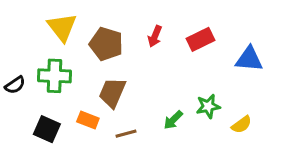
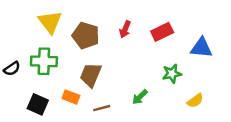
green star: (208, 106) -> (172, 74), moved

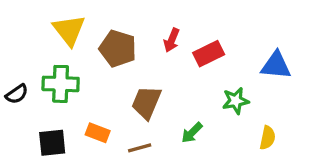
red rectangle: (162, 32) -> (209, 54), moved
brown trapezoid: (91, 75) -> (146, 102), moved
yellow semicircle: (195, 101) -> (268, 138), turned -42
black square: (38, 104) -> (52, 143), turned -30

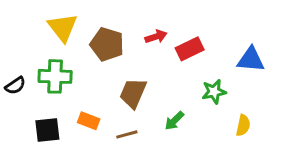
red arrow: (172, 40) -> (156, 37), turned -130

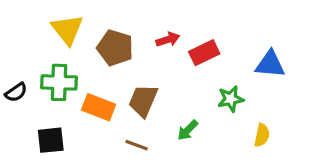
orange rectangle: (89, 121) -> (99, 107), moved, size x1.4
brown line: (127, 134) -> (137, 145), turned 35

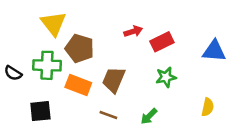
brown pentagon: (115, 48) -> (80, 48), moved
black semicircle: (16, 92) -> (13, 73), turned 66
green star: (231, 99) -> (166, 77), moved
green arrow: (188, 130) -> (149, 116), moved

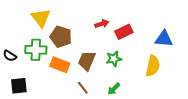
green star: (166, 77) -> (114, 59), moved
yellow semicircle: (208, 107) -> (153, 66), moved, size x1.5
black square: (40, 111) -> (19, 86), moved
brown line: (108, 115) -> (83, 88), turned 32

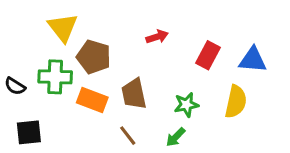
red rectangle: (124, 32) -> (208, 55), moved, turned -36
green star: (114, 59) -> (186, 105), moved
brown trapezoid: (87, 61) -> (134, 94), turned -35

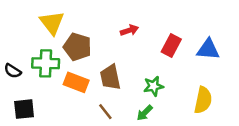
yellow semicircle: (236, 102) -> (203, 100), moved

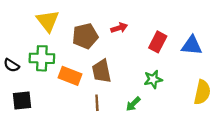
brown pentagon: (77, 47) -> (85, 36), moved, turned -30
green star: (154, 86) -> (153, 79), moved
yellow semicircle: (203, 100) -> (202, 92), moved
brown line: (105, 112) -> (97, 103), turned 35

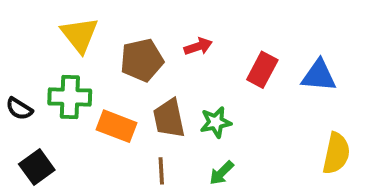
green star: (153, 79) -> (216, 122), moved
black square: (22, 100) -> (37, 167), turned -30

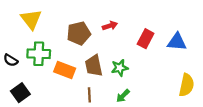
yellow triangle: (80, 35) -> (31, 19), moved

